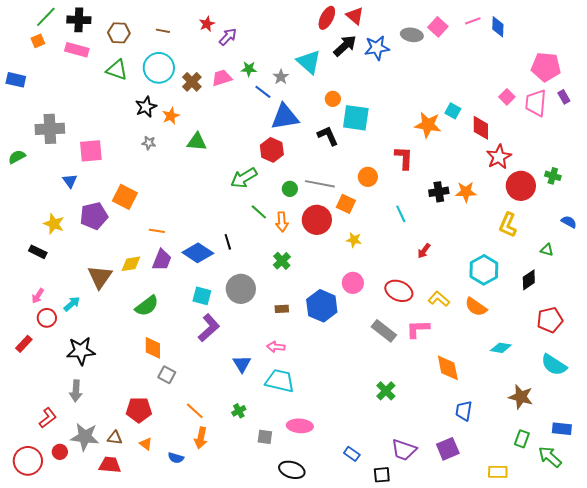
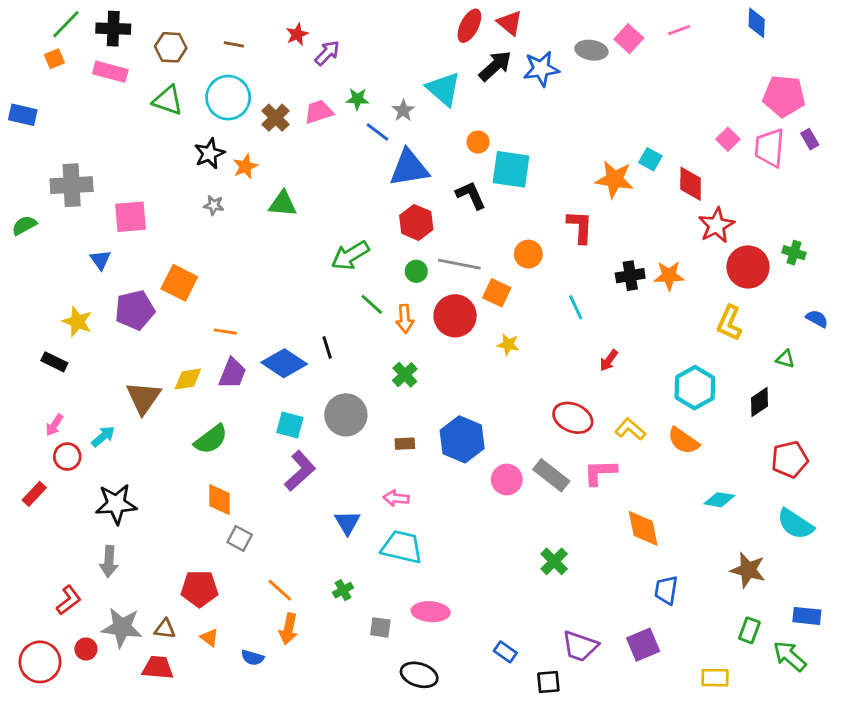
blue diamond: (498, 27) -> (757, 23), moved
red hexagon: (272, 150) -> (416, 222), moved
pink circle: (353, 283) -> (507, 480), moved

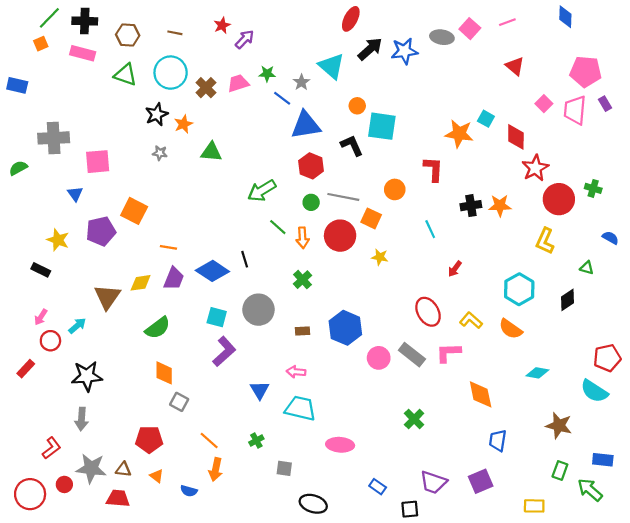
red triangle: (510, 23) -> (515, 66), moved
red ellipse: (573, 418) -> (428, 312), turned 36
red pentagon: (790, 459) -> (607, 358), moved
pink ellipse: (431, 612) -> (340, 445), moved

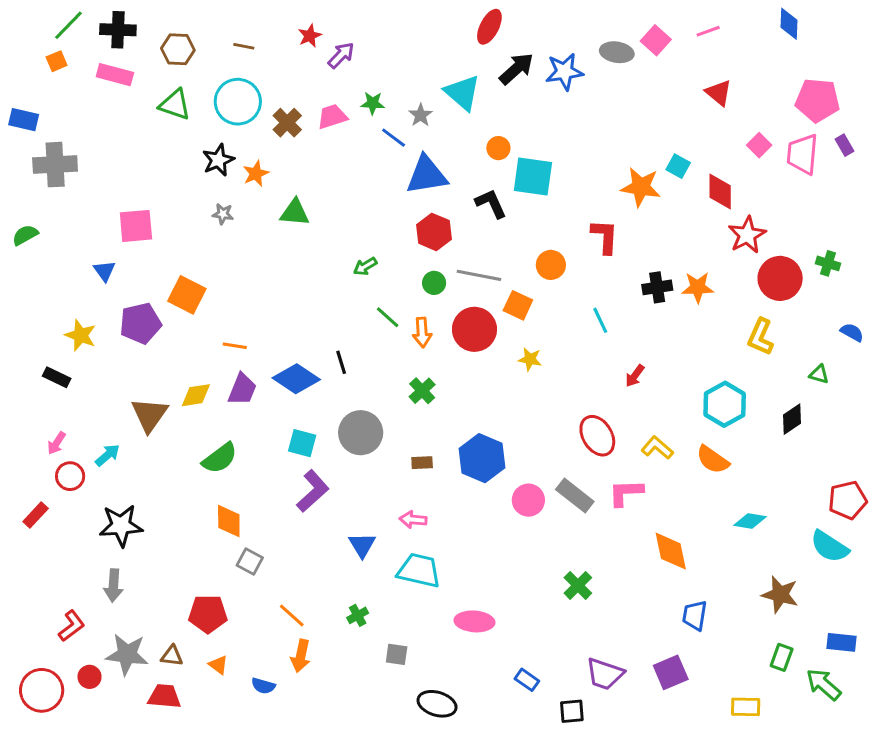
gray cross: (54, 138) -> (55, 165), moved
green arrow: (262, 191) -> (365, 266), size x0.6

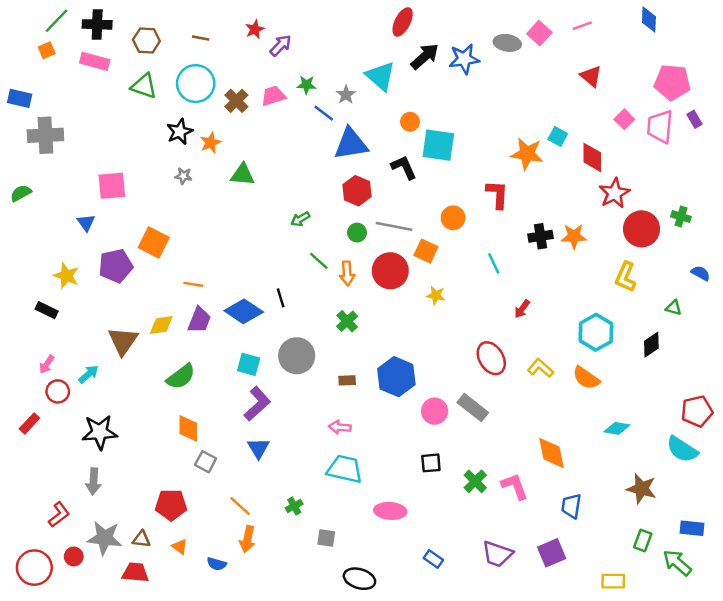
pink L-shape: (626, 493) -> (515, 486), moved, turned 72
blue triangle: (362, 545) -> (258, 448), moved
black square: (572, 711) -> (431, 463), moved

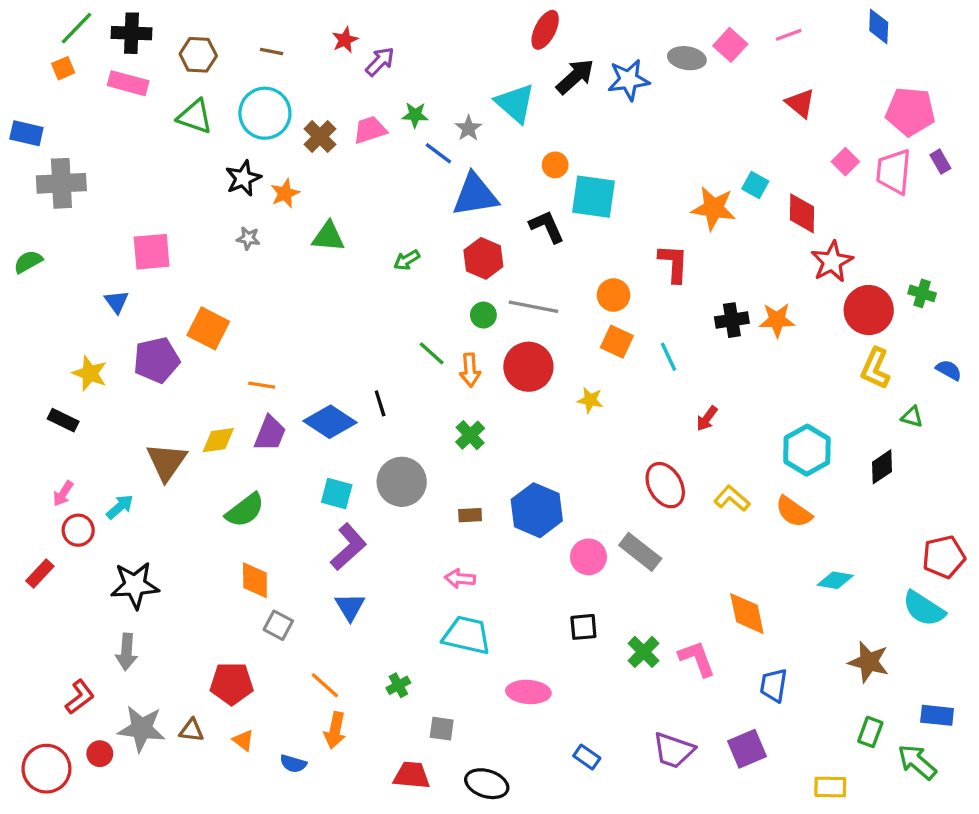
green arrow: (300, 219) -> (407, 260), moved
orange square: (426, 251) -> (617, 342), moved
yellow L-shape: (625, 277) -> (875, 368), moved
red trapezoid: (135, 572) -> (412, 775), moved

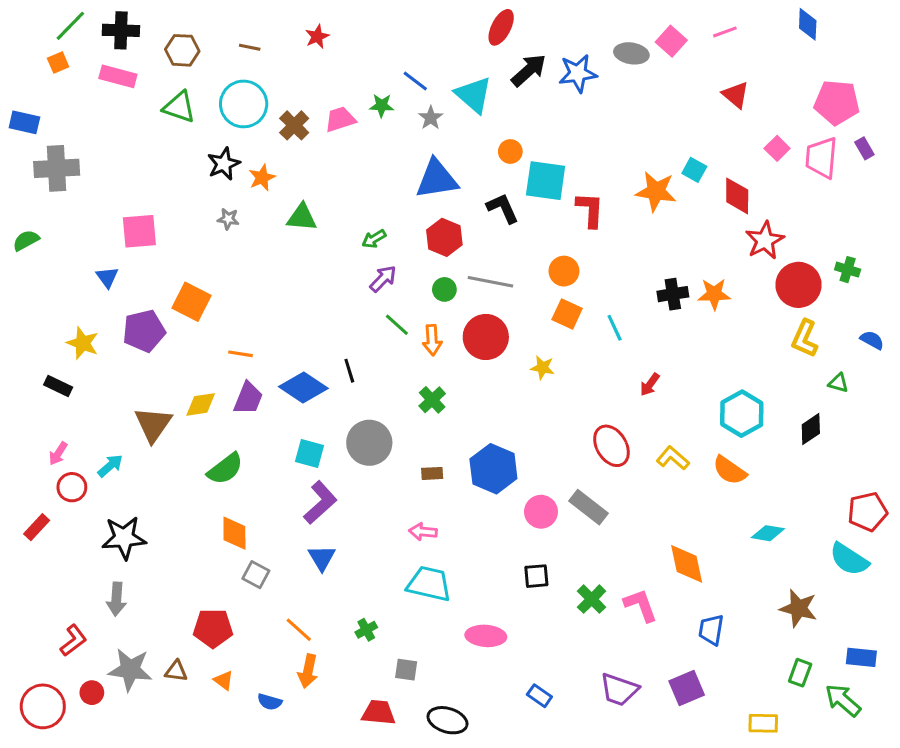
purple arrow: (380, 62) -> (383, 279), moved
blue line: (438, 153) -> (415, 81), moved
red L-shape: (674, 263) -> (590, 210), moved

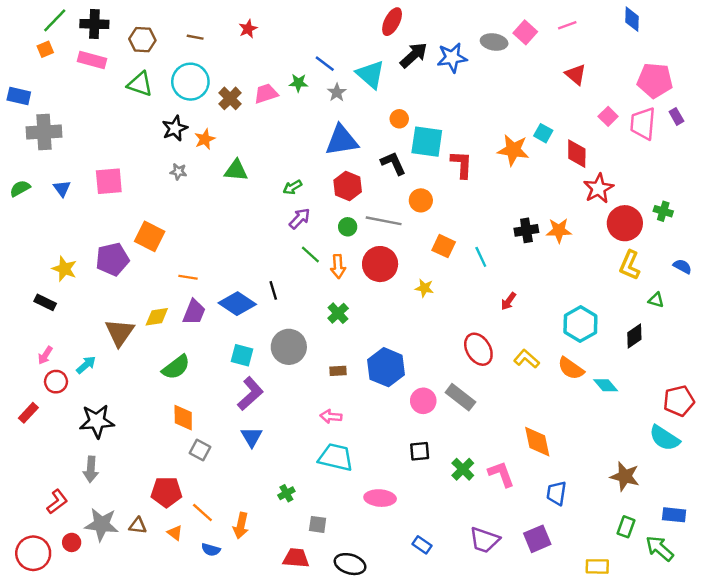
orange circle: (564, 271) -> (421, 200), moved
blue triangle: (107, 277) -> (62, 188), moved
cyan diamond: (768, 533) -> (606, 385), moved, turned 40
orange line: (299, 630) -> (202, 512), moved

